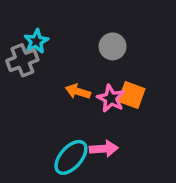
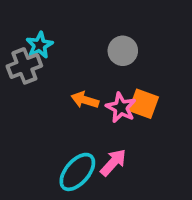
pink arrow: (104, 149) -> (113, 162), turned -44

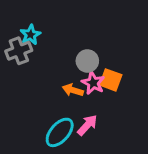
gray circle: (123, 51) -> (87, 61), moved
orange arrow: (85, 100) -> (73, 90), moved

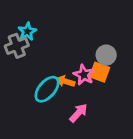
gray circle: (87, 61) -> (106, 55), moved
cyan ellipse: (60, 132) -> (47, 89), moved

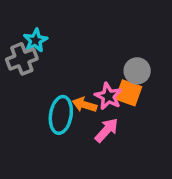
cyan ellipse: (47, 89) -> (61, 115), turned -32
pink arrow: (79, 113) -> (107, 130), moved

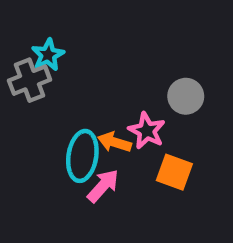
orange square: (129, 93) -> (174, 172), moved
pink arrow: (107, 130) -> (103, 186), moved

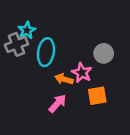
cyan ellipse: (82, 156) -> (46, 52), moved
orange square: (174, 172) -> (97, 96), turned -30

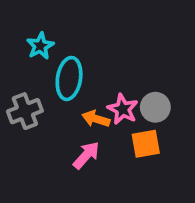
gray cross: (16, 44) -> (25, 111), moved
gray circle: (104, 53) -> (155, 107), moved

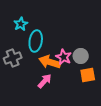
orange arrow: (96, 119) -> (50, 62), size x1.5
orange square: (146, 144) -> (88, 75), moved

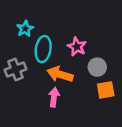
pink star: (64, 57) -> (77, 47), moved
pink arrow: (45, 81) -> (54, 97), turned -35

